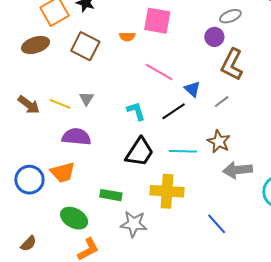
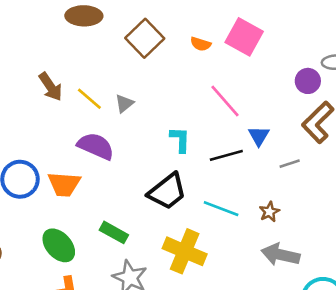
brown star: (219, 142) -> (269, 212), size x0.7

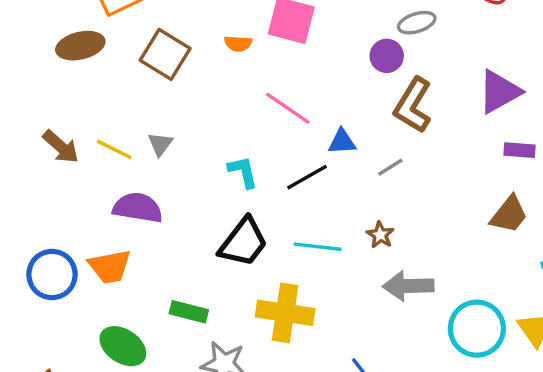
blue triangle: (259, 136) -> (342, 142), turned -50

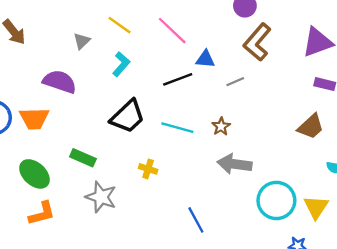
yellow line: (114, 149) -> (120, 25), moved
cyan L-shape: (243, 172) -> (121, 64), moved, turned 45
yellow cross: (285, 313) -> (148, 169), size x0.5

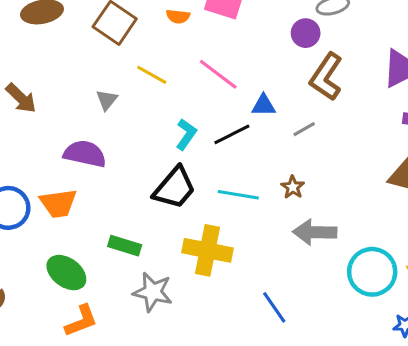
cyan L-shape: (121, 64) -> (186, 134), moved
yellow cross: (148, 169) -> (208, 250), size x2.0

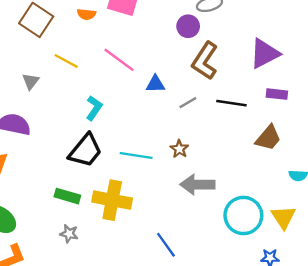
black line: (232, 134) -> (231, 103), moved, turned 36
green rectangle: (125, 246) -> (67, 196), moved
gray star: (153, 292) -> (69, 234), size x0.6

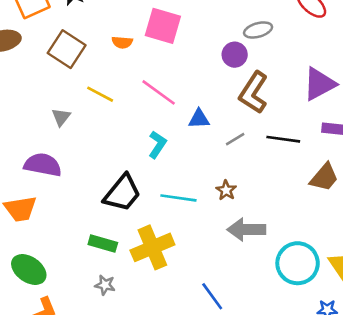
cyan L-shape: (94, 108) -> (157, 144), moved
yellow cross: (112, 200) -> (152, 247), turned -33

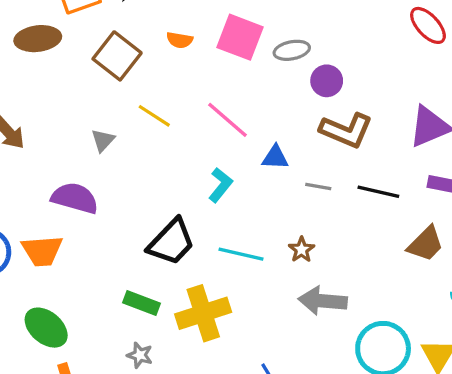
gray ellipse: (258, 30) -> (292, 50), moved
orange semicircle: (122, 42) -> (180, 40), moved
brown L-shape: (254, 93) -> (346, 130), turned -105
gray line: (235, 139) -> (318, 187), turned 36

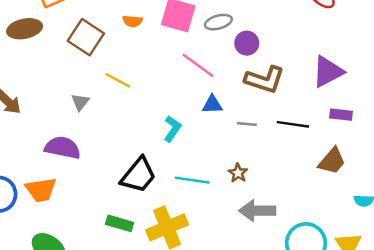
pink line: (228, 120) -> (198, 65), moved

